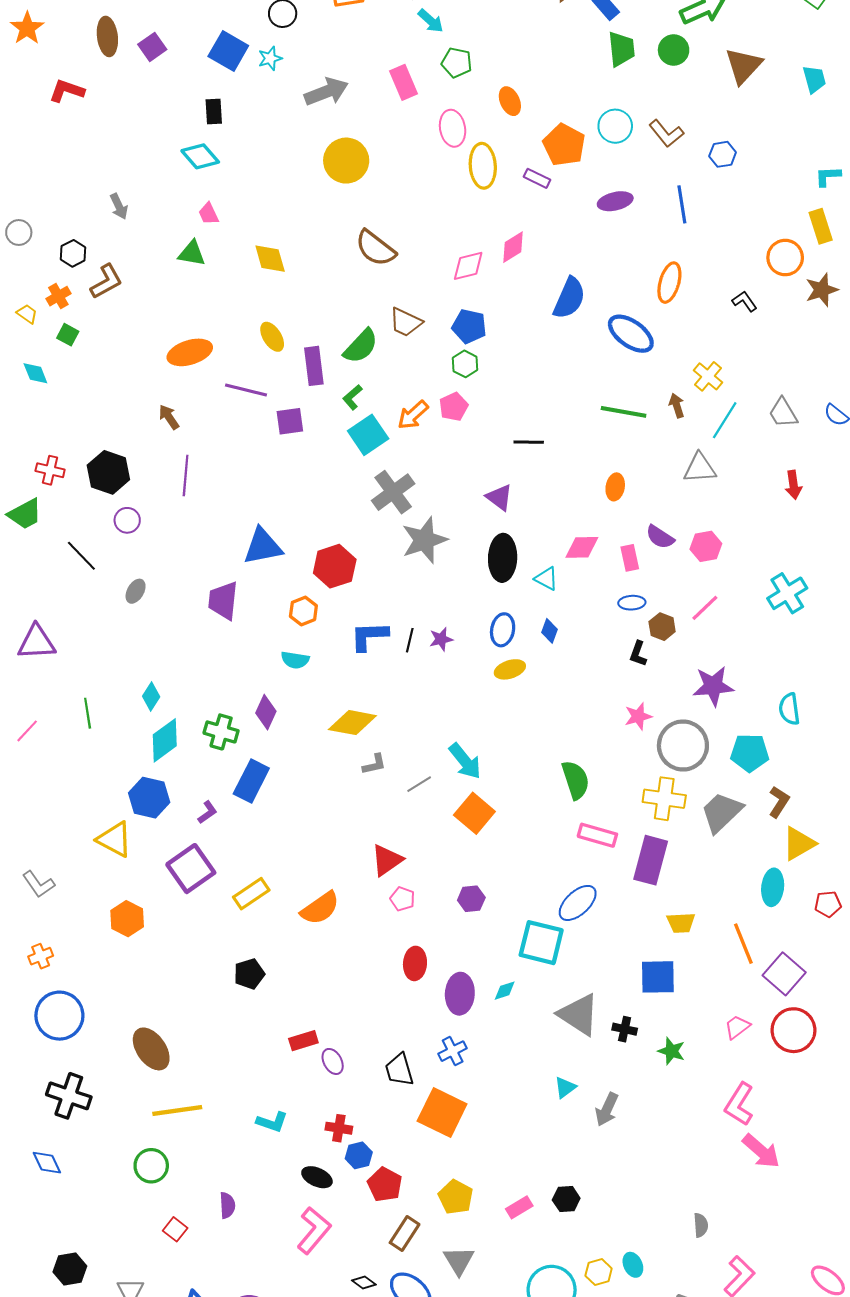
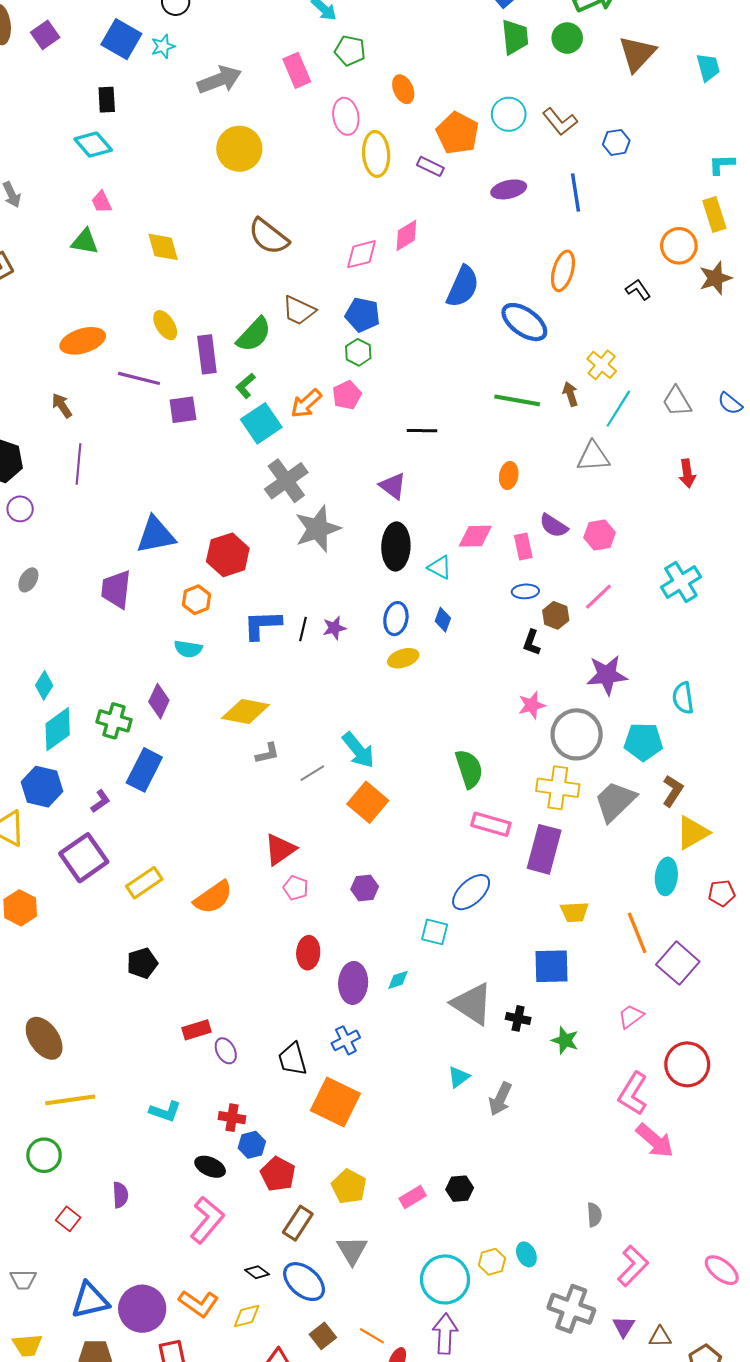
cyan square: (541, 943) -> (435, 932), size x0.6
red circle: (793, 1030) -> (687, 1064), moved

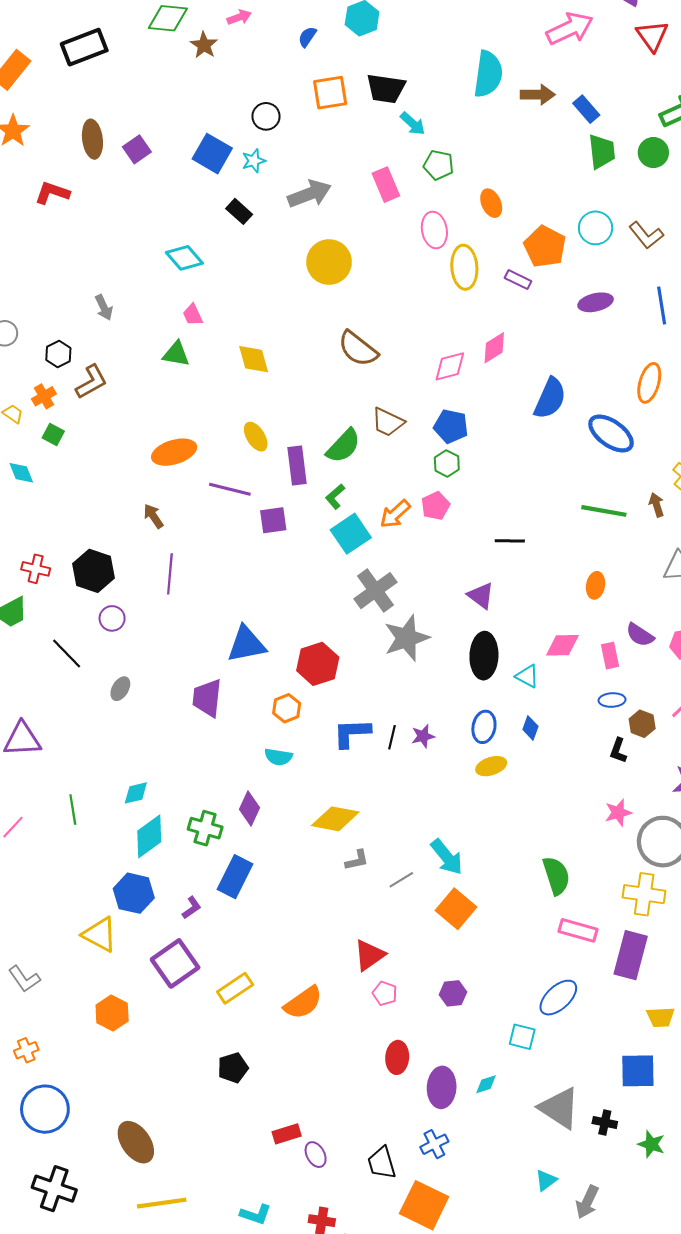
black rectangle: (107, 100) -> (239, 211), moved, turned -45
cyan diamond: (44, 685) -> (136, 793), turned 44

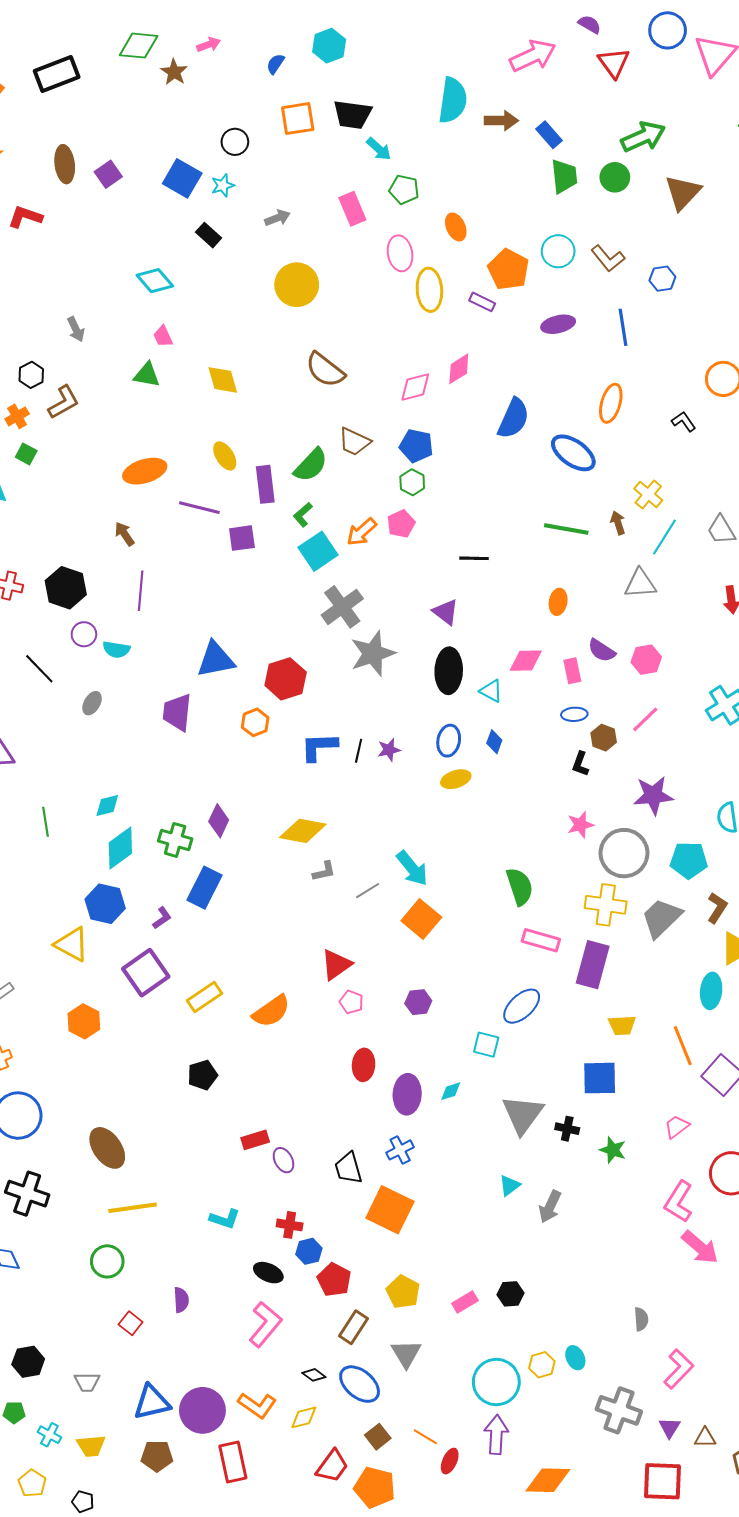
gray arrow: (309, 194) -> (277, 218), size x0.6
cyan semicircle: (278, 757) -> (116, 649), moved
gray triangle: (559, 1108) -> (523, 1115), turned 33

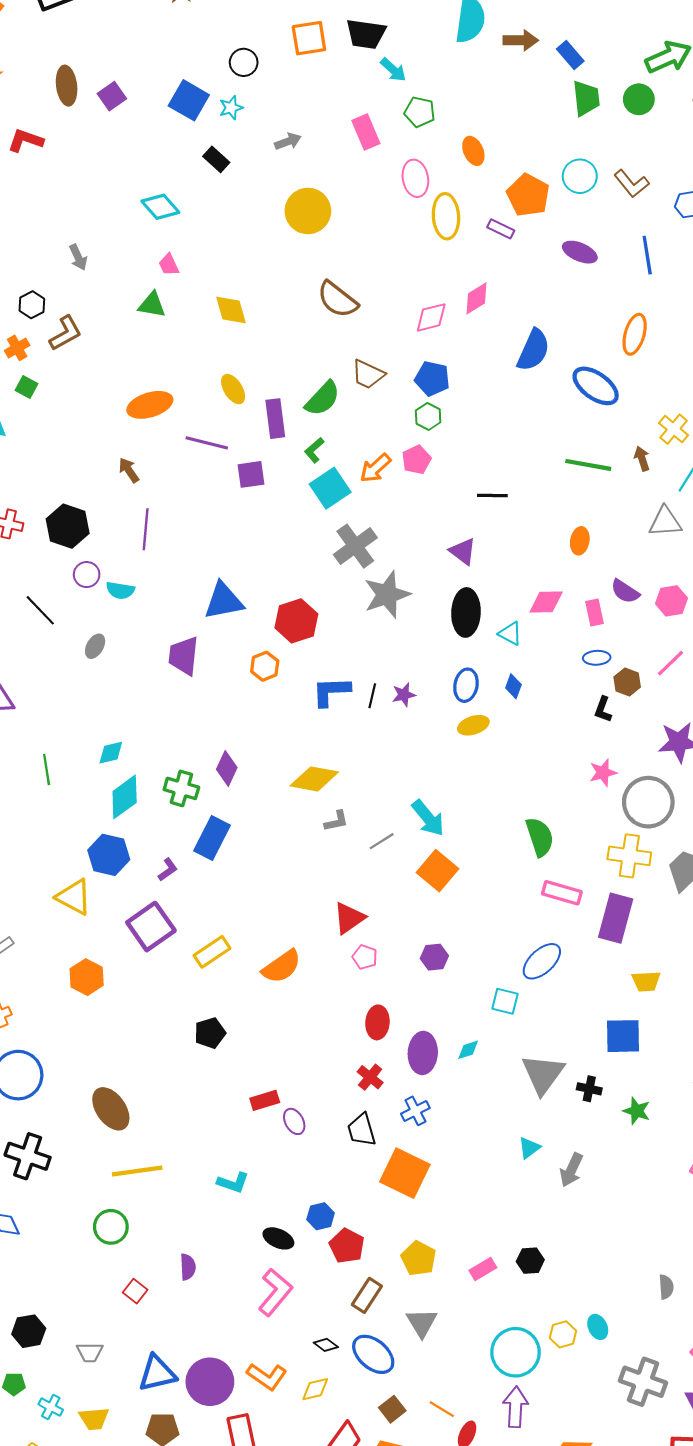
purple ellipse: (558, 324) -> (580, 252), turned 36
red cross: (290, 1225) -> (370, 1077), moved, turned 30

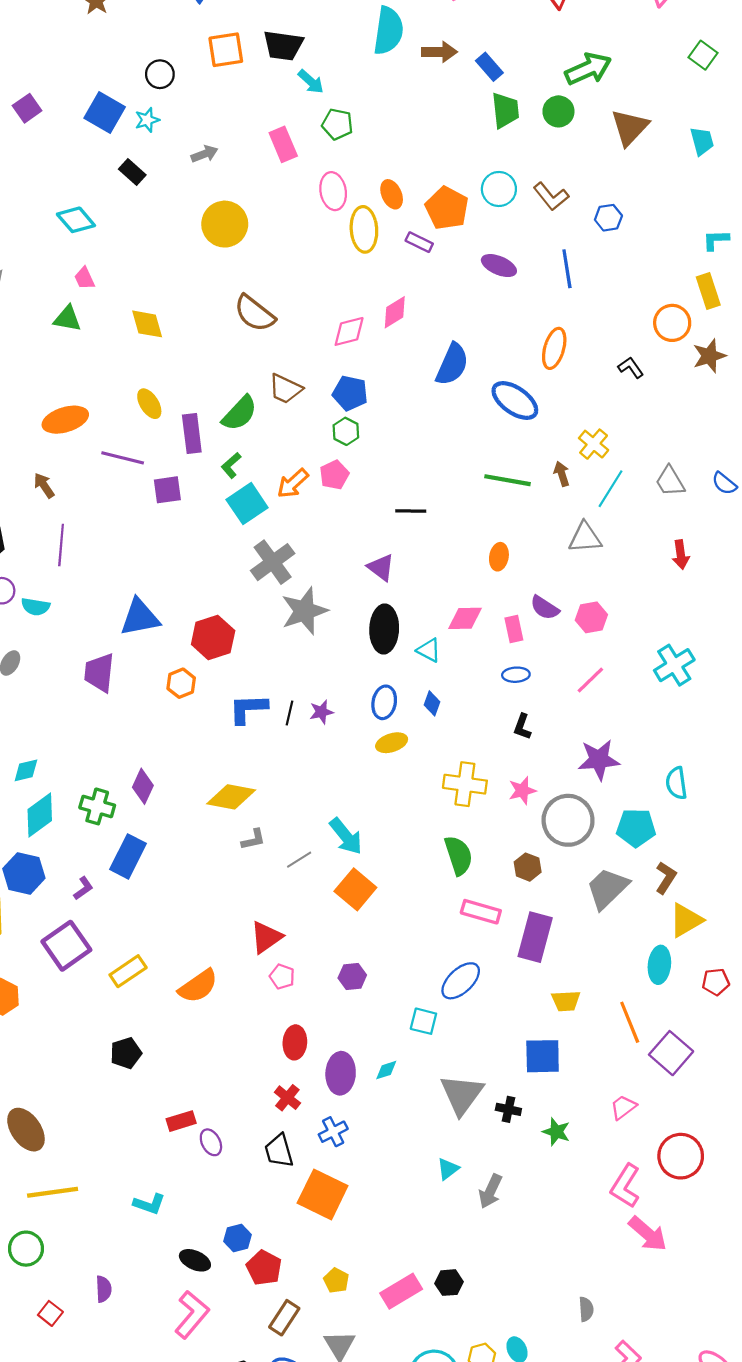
orange ellipse: (473, 151) -> (392, 194), moved
brown hexagon: (627, 682) -> (528, 867), moved
yellow cross: (629, 856) -> (465, 784), moved
yellow pentagon: (419, 1258) -> (336, 1280), size x0.7
pink rectangle: (483, 1269) -> (401, 1291), size x1.5

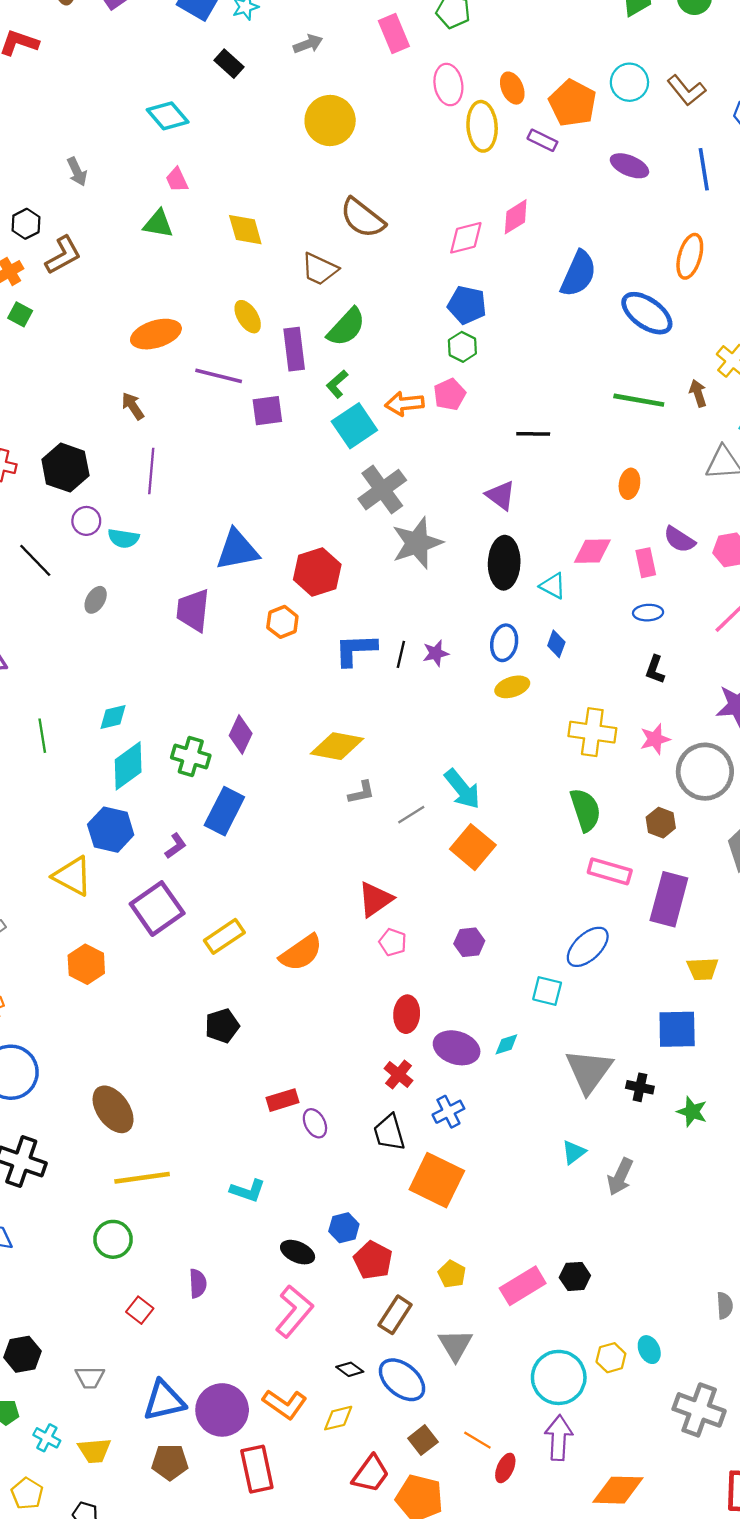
brown trapezoid: (285, 389) -> (320, 269), moved
orange arrow: (293, 483) -> (404, 404), turned 36
purple ellipse: (341, 1073) -> (457, 1048), turned -75

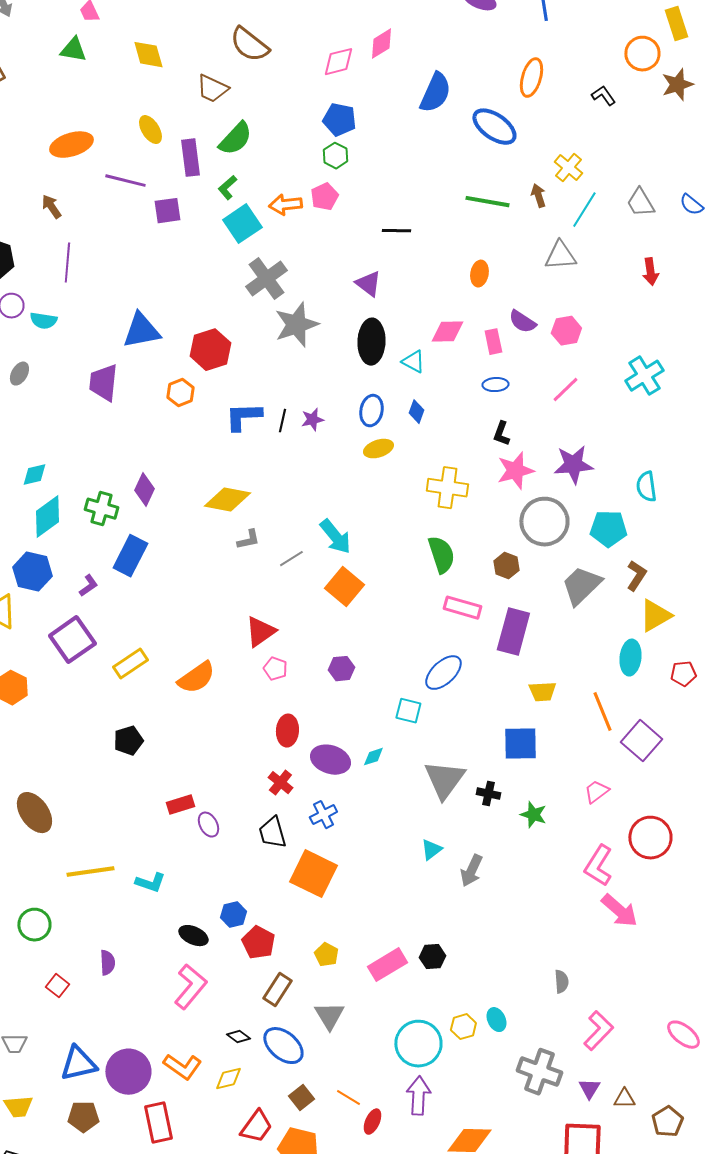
pink star: (655, 739) -> (515, 471), moved, size x1.4
yellow line: (142, 1178) -> (90, 872), moved

